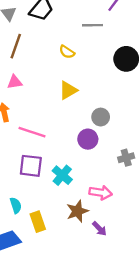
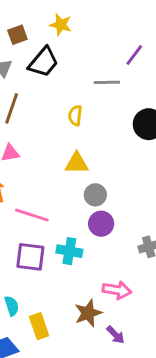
yellow semicircle: (67, 52) -> (75, 116), turned 63
yellow triangle: (68, 90) -> (77, 163), turned 30
gray circle: (101, 117) -> (95, 195), moved
cyan cross: (62, 175) -> (69, 251), moved, turned -30

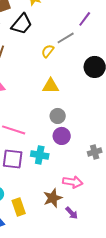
gray line: (107, 82) -> (66, 38), turned -30
yellow semicircle: (75, 116) -> (48, 51), moved, turned 32
yellow triangle: (77, 163) -> (51, 86), moved

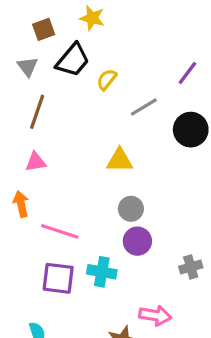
purple line: (85, 19) -> (187, 73), moved
gray line: (66, 38) -> (144, 107), moved
yellow semicircle: (48, 51) -> (107, 79), moved

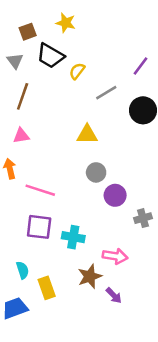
black trapezoid: (73, 60) -> (50, 56), turned 80
purple circle: (137, 241) -> (115, 195), moved
cyan cross: (102, 272) -> (73, 237), moved

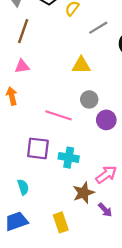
pink line: (40, 190) -> (58, 115), moved
pink arrow: (115, 256) -> (106, 175), turned -45
yellow rectangle: (47, 288) -> (61, 222), moved

